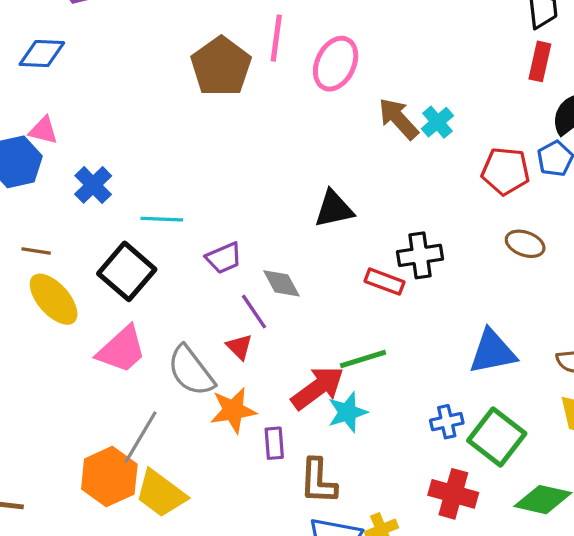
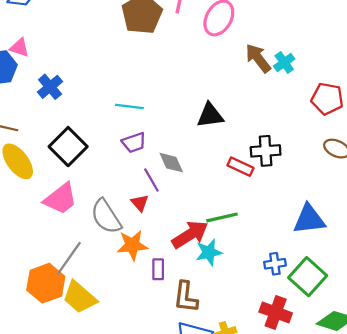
cyan line: (162, 219) -> (129, 107), moved

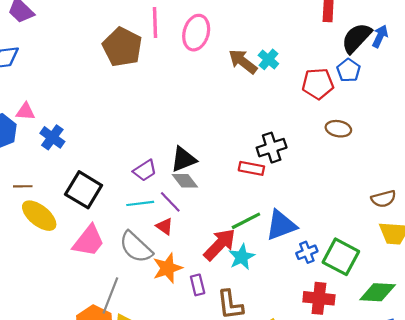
pink triangle: (19, 48) -> (25, 112), moved
cyan line: (129, 107) -> (140, 203), moved
black triangle: (210, 115) -> (183, 159), moved
blue triangle: (309, 219) -> (281, 225), moved

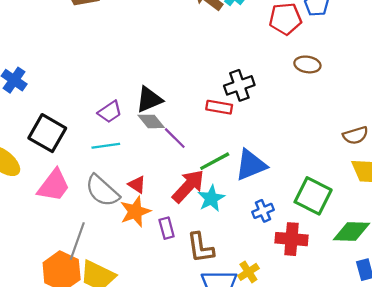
purple line: (170, 202) -> (175, 138), moved
red triangle: (165, 226) -> (137, 185), moved
blue cross: (307, 252) -> (263, 211), moved

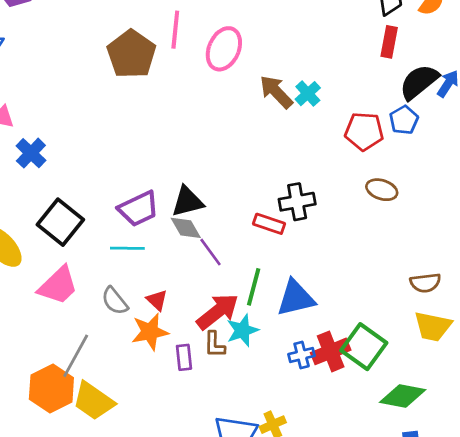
purple trapezoid: (110, 112) -> (138, 209), size x1.4
green line: (215, 161) -> (254, 287), turned -56
gray semicircle: (102, 191) -> (115, 301), size x0.7
red cross: (291, 239) -> (331, 351), moved, turned -36
brown L-shape: (200, 248) -> (215, 345), moved, size x0.7

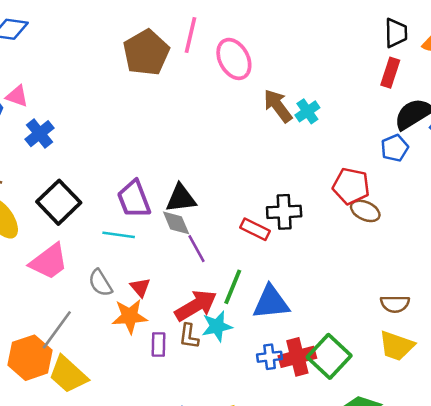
pink ellipse: (224, 49) -> (234, 59), turned -60
red pentagon: (364, 131) -> (351, 186), moved
purple trapezoid: (138, 209) -> (134, 199), turned 87

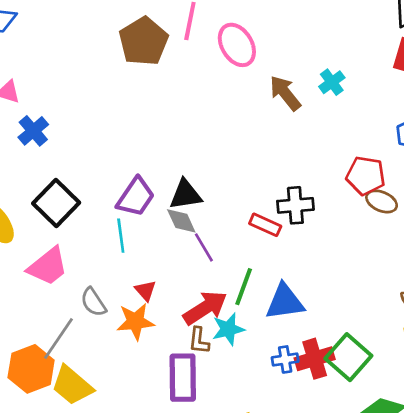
cyan cross: (307, 111) -> (332, 82), moved
purple trapezoid: (134, 199) -> (136, 197), turned -123
cyan line: (119, 235) -> (121, 236), turned 76
gray semicircle: (100, 283) -> (93, 302), moved
purple rectangle: (159, 345) -> (183, 378), moved, size x1.8

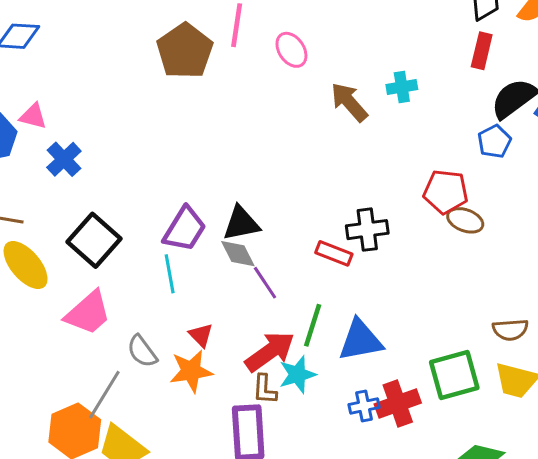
pink ellipse: (237, 45) -> (291, 50), size x0.7
cyan cross: (332, 82) -> (402, 87), turned 30
green square: (348, 357) -> (454, 375), moved, turned 36

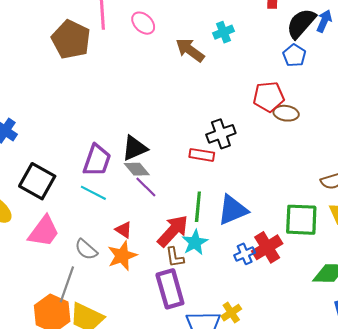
cyan line: (170, 274) -> (93, 193), turned -40
purple line: (265, 283) -> (146, 187), moved
green square: (454, 375) -> (301, 220), turned 30

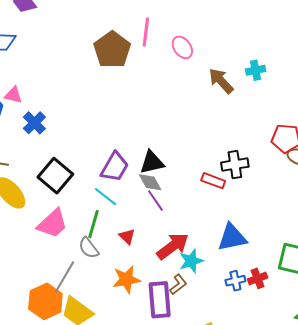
green line: (198, 207) -> (93, 224), moved
red cross: (267, 247) -> (258, 278), size x0.7
orange star: (122, 256) -> (126, 279), moved
brown L-shape: (175, 257) -> (178, 284), moved, turned -130

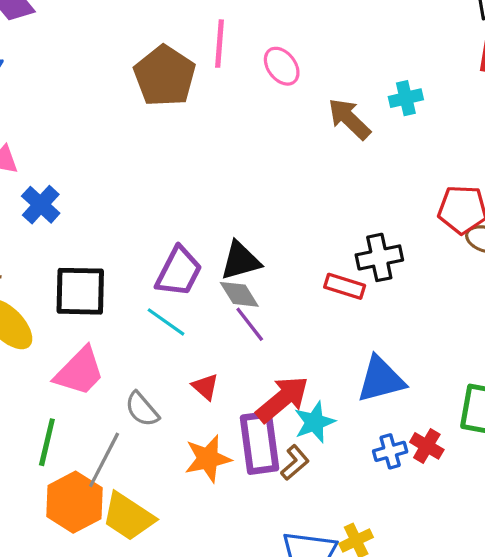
black square: (55, 176) -> (80, 291), turned -36
green line: (93, 224) -> (47, 442), moved
red cross: (258, 278) -> (427, 446), turned -36
purple rectangle: (160, 300) -> (259, 443), moved

